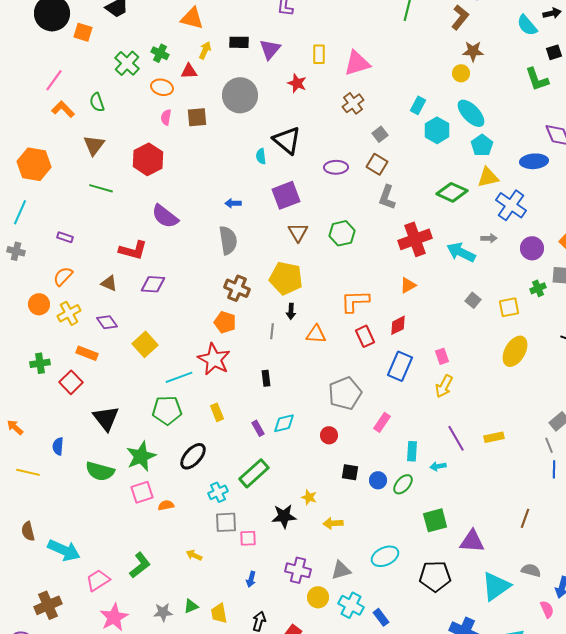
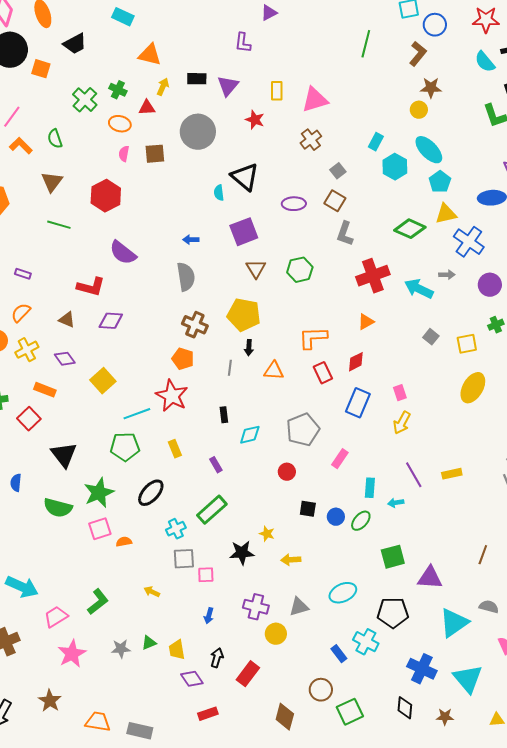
cyan diamond: (284, 423) -> (250, 435), moved
cyan cross: (351, 605) -> (366, 642), moved

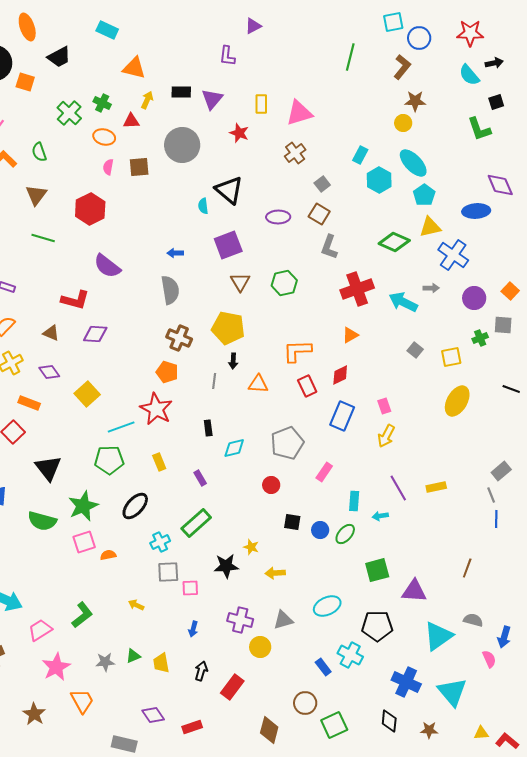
purple diamond: (192, 679) -> (153, 715), moved
orange trapezoid: (98, 722) -> (82, 701), moved, turned 52

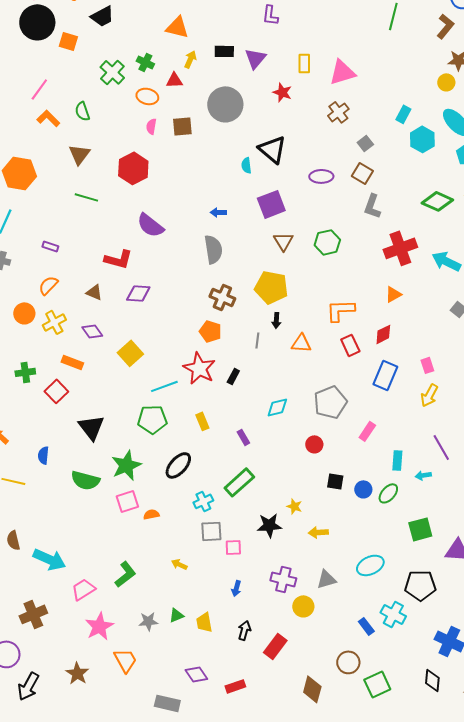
black rectangle: (208, 428) -> (233, 376), moved, turned 35

